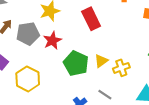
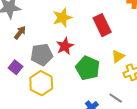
gray pentagon: (28, 34) -> (42, 55), moved
yellow triangle: (101, 61) -> (118, 56), moved

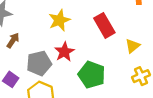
yellow triangle: (118, 56) -> (133, 46), moved

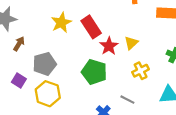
red rectangle: (104, 25) -> (91, 27), moved
red star: (64, 52) -> (109, 46), moved

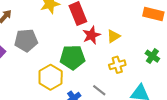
green pentagon: (94, 72) -> (72, 57), turned -30
yellow hexagon: (48, 94) -> (51, 77), moved

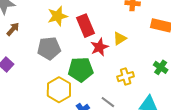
yellow triangle: (113, 36) -> (120, 38), moved
gray pentagon: (26, 40) -> (49, 48), moved

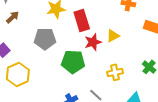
yellow hexagon: (59, 90) -> (18, 74), moved

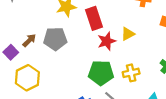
brown arrow: (12, 17) -> (29, 40), moved
green pentagon: (73, 62) -> (101, 73), moved

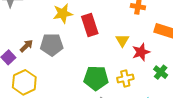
yellow triangle: (128, 34) -> (122, 40), turned -32
red star: (107, 41) -> (141, 52), moved

